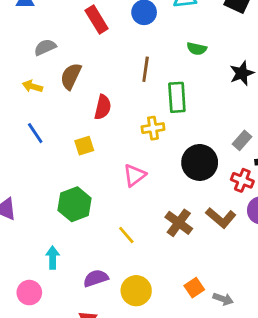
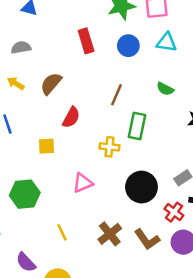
gray semicircle: (45, 47) -> (21, 47), moved
purple semicircle: (96, 278) -> (26, 262), turned -130

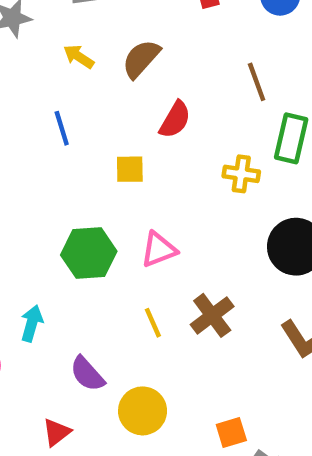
brown line: (117, 95) -> (257, 82), turned -45
pink triangle: (83, 183) -> (159, 250), moved
brown cross: (110, 234) -> (212, 315), moved

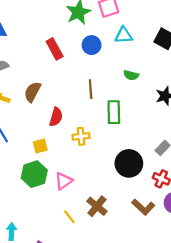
brown line: (257, 82) -> (91, 89), turned 30
yellow cross: (241, 174) -> (81, 136), moved
green hexagon: (89, 253) -> (34, 174), moved

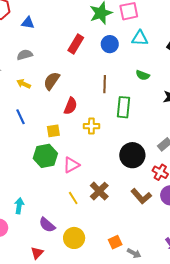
red rectangle: (55, 49) -> (76, 44), turned 54

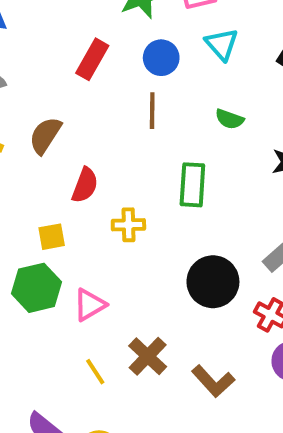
cyan triangle: (140, 38) -> (222, 44), turned 48
brown line: (105, 84) -> (152, 111), moved
brown L-shape: (141, 196) -> (213, 381), moved

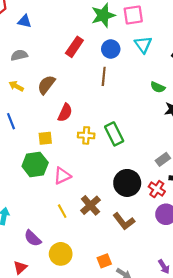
green semicircle: (230, 119) -> (158, 87), moved
green rectangle: (192, 185) -> (114, 134), moved, turned -35
black circle: (213, 282) -> (127, 183), moved

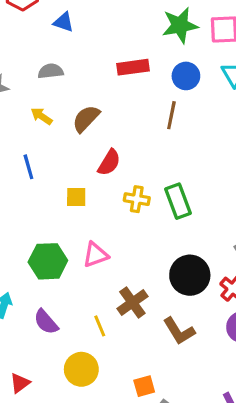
red rectangle: (74, 47) -> (133, 67), turned 42
green hexagon: (35, 164) -> (48, 261), moved
yellow line: (62, 211) -> (100, 326), moved
purple semicircle: (33, 238) -> (46, 322), moved

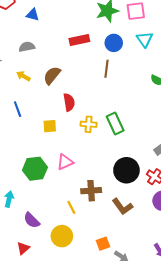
red semicircle: (109, 163) -> (69, 102), turned -36
brown cross: (132, 303) -> (91, 191), turned 36
purple semicircle: (46, 322) -> (32, 220), moved

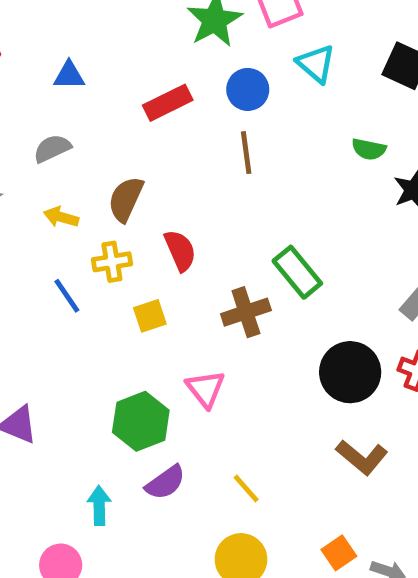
blue triangle: (33, 15) -> (69, 76), moved
yellow cross: (89, 124) -> (112, 262), moved
pink triangle: (65, 162) -> (205, 389), turned -30
brown cross: (91, 191) -> (246, 312), moved
purple semicircle: (32, 220) -> (165, 482), moved, turned -66

